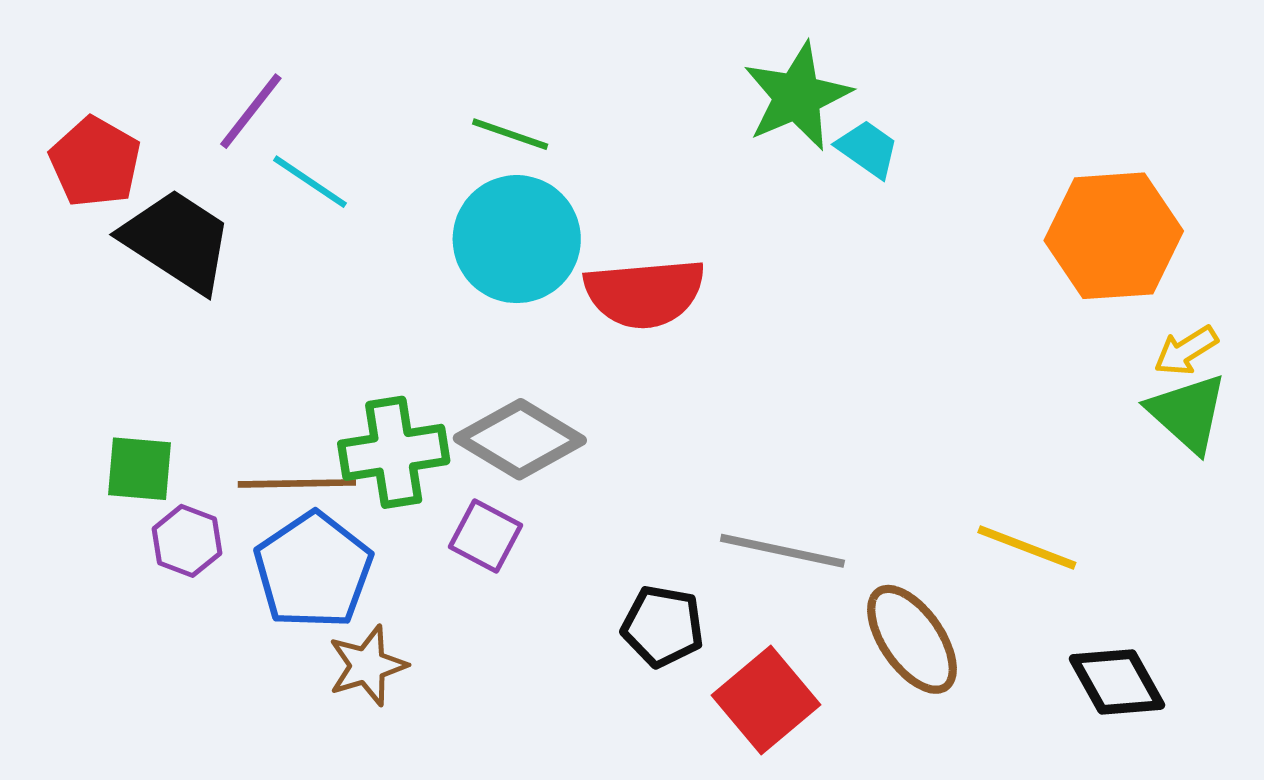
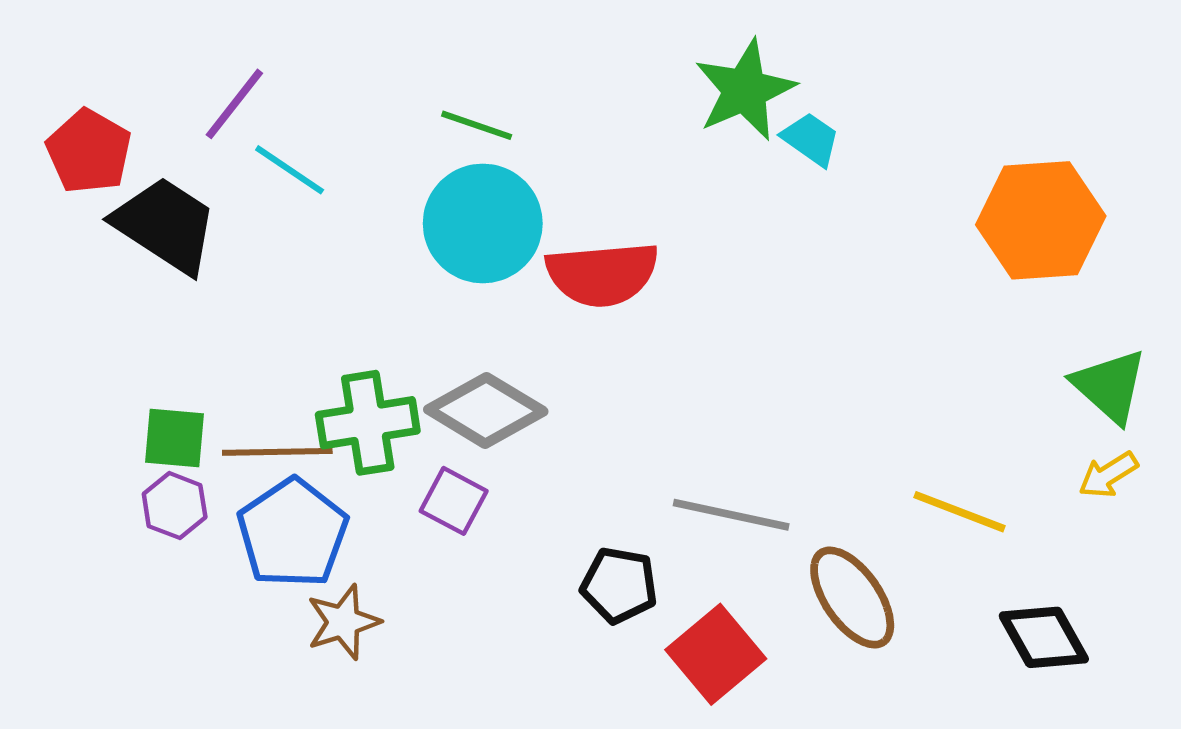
yellow arrow: (1186, 351) -> (1108, 475), moved
green square: (139, 469) -> (175, 438), moved

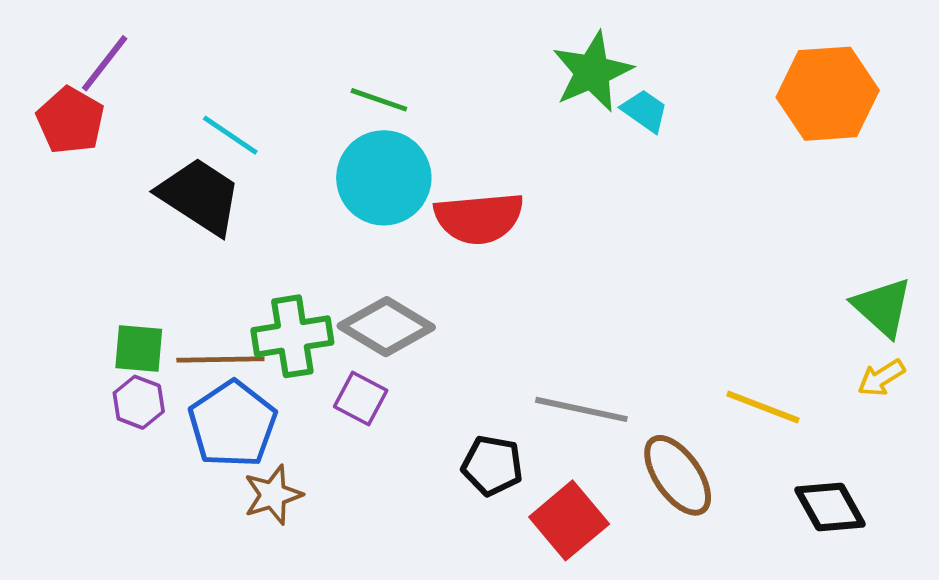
purple line: (234, 104) -> (105, 63), moved
orange hexagon: (1041, 220) -> (828, 94), moved
black trapezoid: (165, 225) -> (200, 196), moved

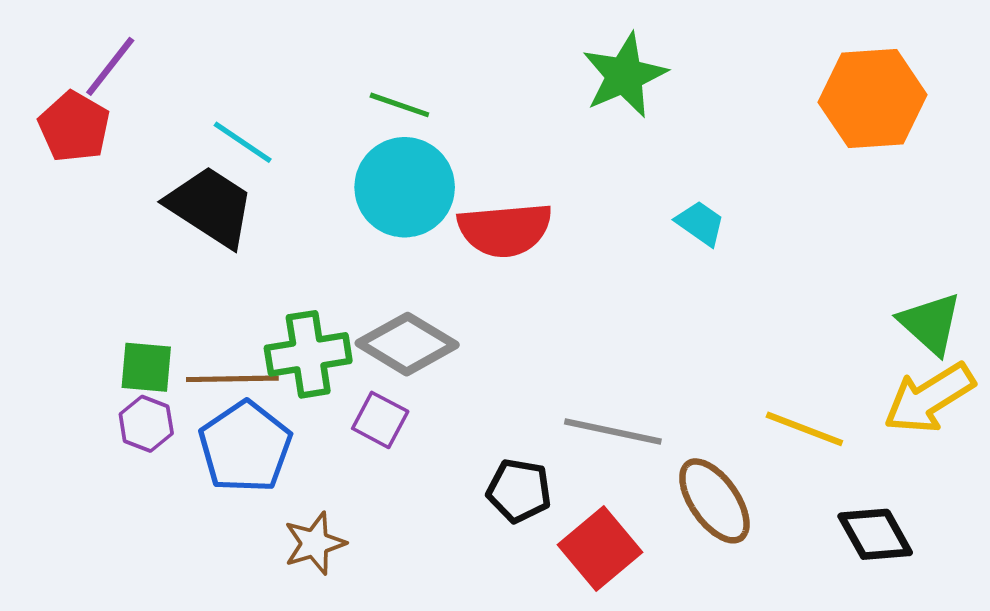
cyan trapezoid: (645, 111) -> (700, 223), moved
yellow arrow: (881, 378) -> (929, 398), size x1.8
brown star: (273, 495) -> (315, 543), moved

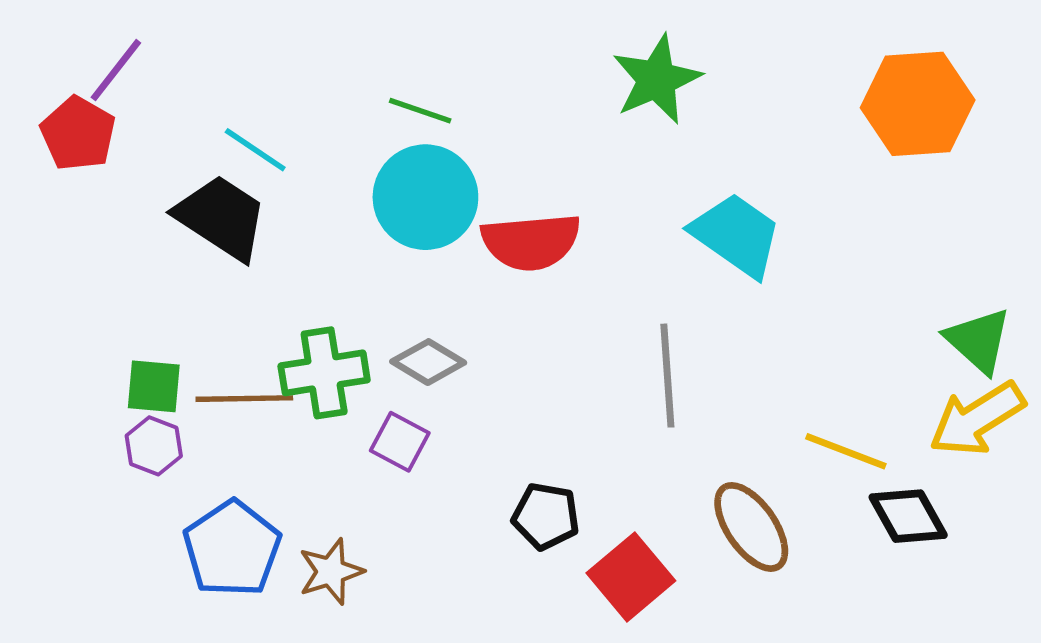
cyan trapezoid: (700, 223) -> (736, 235), size x1.8
gray diamond: (407, 344) -> (428, 362), size x0.7
gray line: (613, 431) -> (667, 376), moved, turned 74
blue pentagon: (245, 447) -> (232, 549), moved
black diamond: (875, 534) -> (908, 516), moved

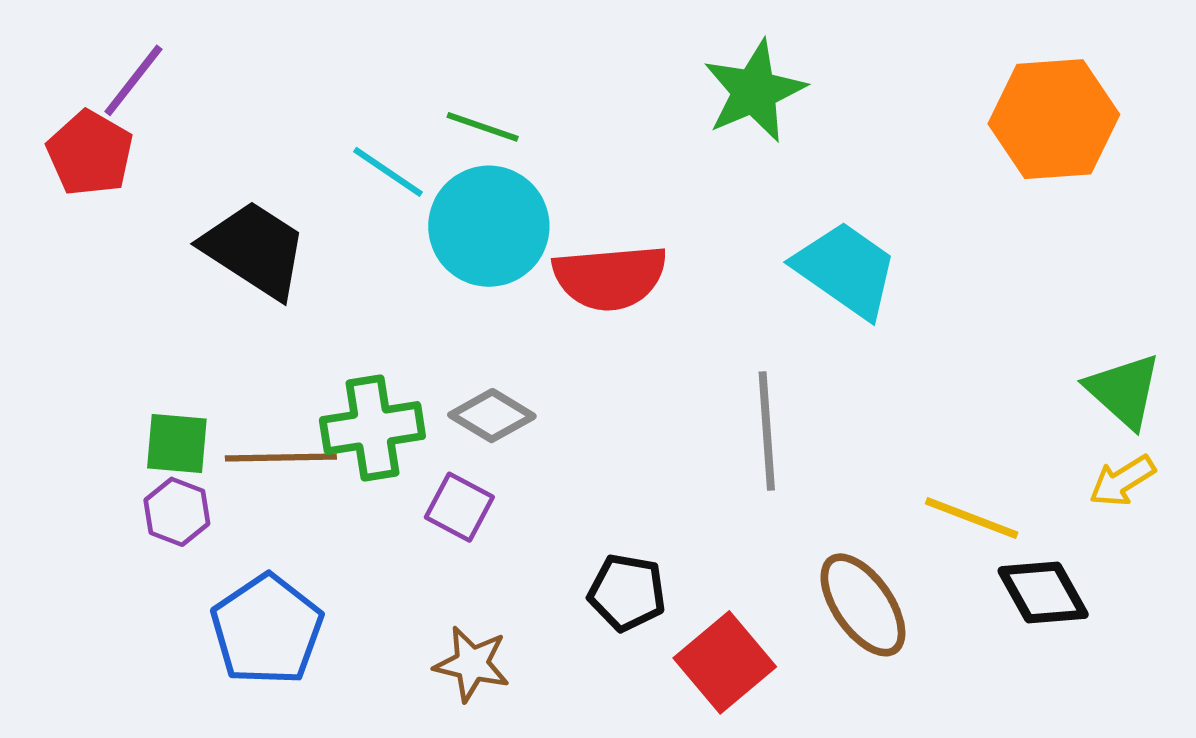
cyan line: (255, 150) -> (388, 172), moved
yellow arrow: (977, 419) -> (1122, 481), size x0.6
brown star: (331, 572) -> (472, 664), moved, turned 30

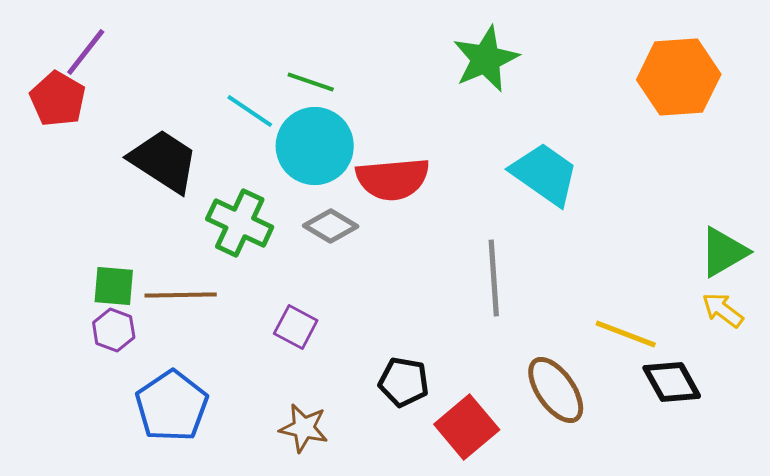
green triangle: (1124, 391) -> (724, 252), turned 48
gray diamond: (492, 416) -> (331, 226), moved
green cross: (372, 428) -> (240, 223), moved, turned 34
yellow arrow: (1122, 481) -> (723, 310), turned 69

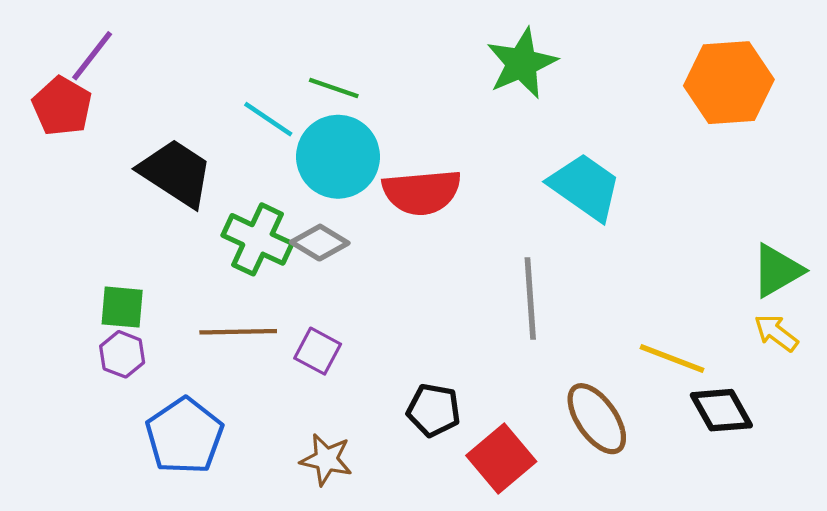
gray diamond: (331, 226) -> (320, 243), moved
brown line: (181, 295) -> (238, 332), moved

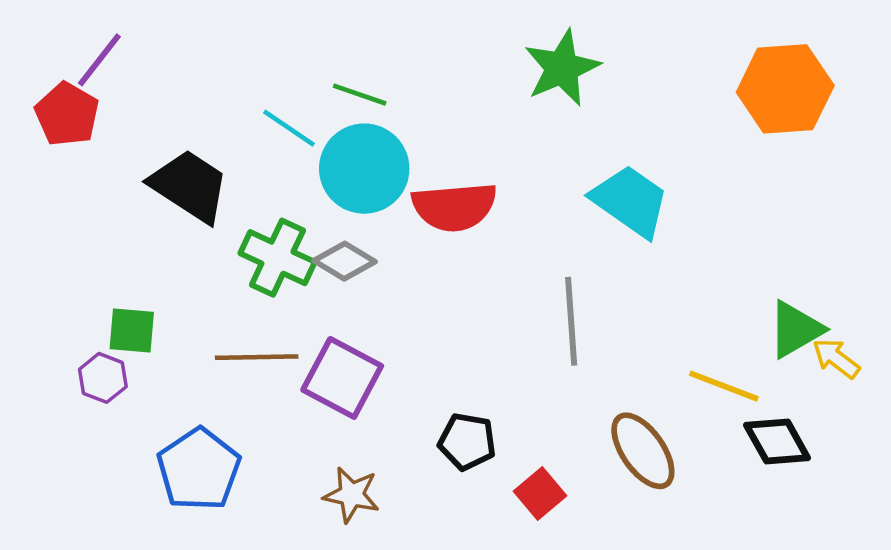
green triangle: (777, 271) -> (796, 329), moved
purple square: (318, 351) -> (342, 378), size x1.6
purple hexagon: (122, 354) -> (103, 378), moved
red square: (501, 458) -> (540, 494), size x0.7

